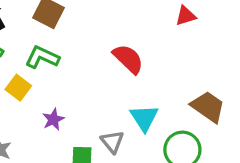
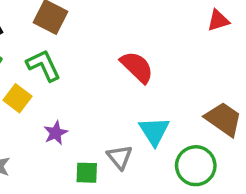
red triangle: (186, 16) -> (218, 20), moved
green L-shape: (42, 57) -> (43, 65), turned 40

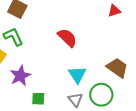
purple star: (56, 133) -> (20, 76), size x1.5
gray triangle: (120, 157) -> (75, 100), moved

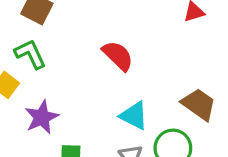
cyan triangle: (77, 75) -> (134, 116), turned -30

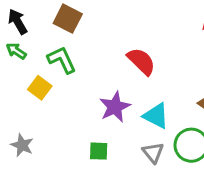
purple star: (42, 117) -> (115, 107), moved

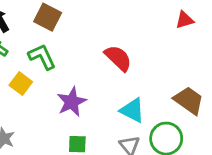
purple star: (115, 107) -> (72, 102), moved

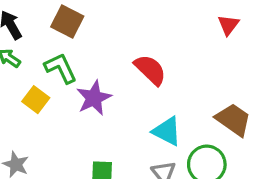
red triangle: (185, 20) -> (228, 25), turned -36
purple star: (72, 102) -> (94, 98), moved

